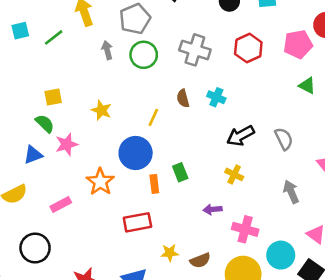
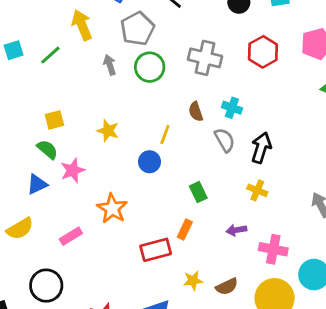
black arrow: (241, 136) -> (261, 148), turned 140
gray semicircle: (284, 139) -> (225, 140), moved
blue circle: (136, 153) -> (149, 162), moved, size x0.6
orange rectangle: (154, 184) -> (185, 230), moved, turned 36

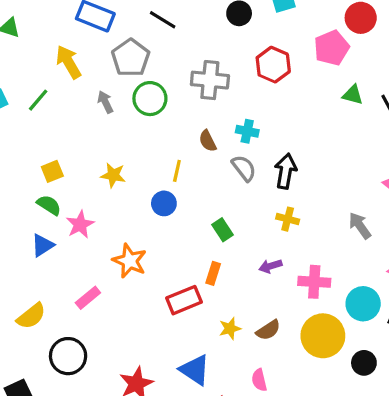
yellow semicircle: (20, 229) -> (31, 316), moved

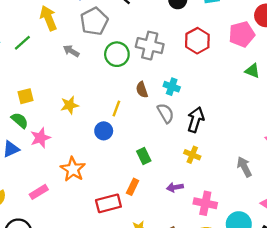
green circle: (150, 99) -> (117, 54), moved
gray arrow: (105, 102) -> (71, 51), turned -42
yellow star: (113, 175) -> (70, 105), turned -30

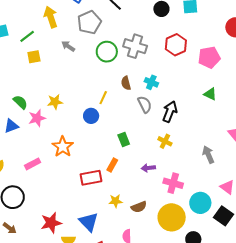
pink pentagon: (242, 34) -> (209, 57), moved
green triangle: (252, 71) -> (210, 94), moved
yellow square: (25, 96) -> (34, 57), moved
yellow star: (70, 105) -> (55, 102), moved

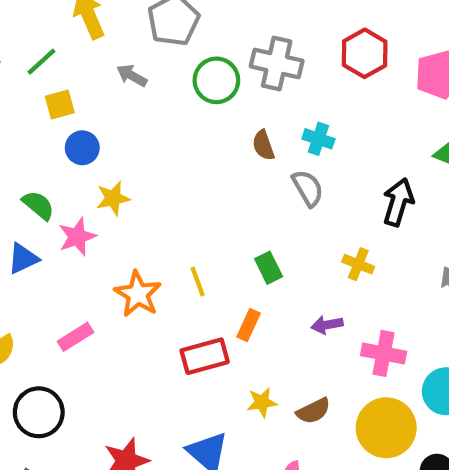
yellow line: (103, 98) -> (198, 282), moved, turned -40
black arrow: (170, 112) -> (398, 202), moved
blue circle: (91, 116) -> (82, 148), moved

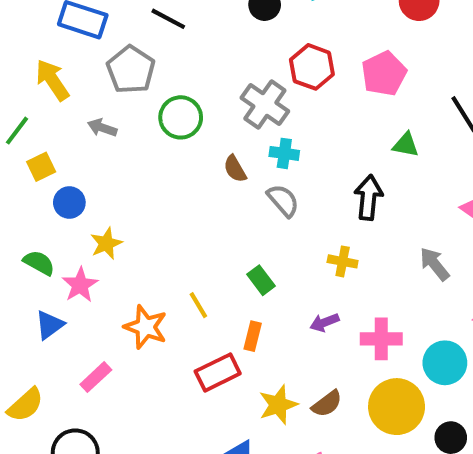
gray cross: (277, 64) -> (265, 104), moved, turned 33
blue triangle: (23, 258) -> (50, 325), moved
yellow star: (262, 402) -> (278, 405), size x1.4

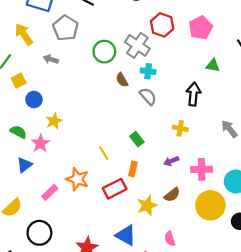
green circle: (181, 117) -> (104, 52), moved
orange star: (146, 327) -> (77, 179), moved
brown semicircle: (327, 404) -> (172, 195), moved

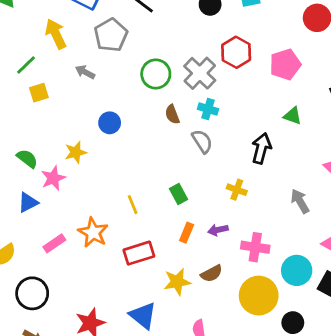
blue circle: (34, 99) -> (110, 123), moved
orange rectangle: (133, 169) -> (187, 233), moved

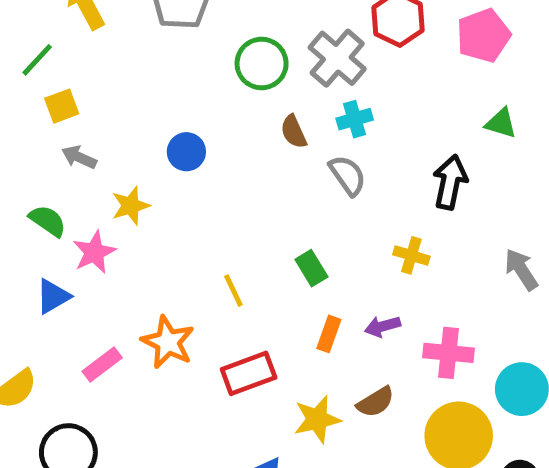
gray arrow: (85, 72) -> (79, 157), moved
cyan cross: (208, 109) -> (355, 119), turned -30

